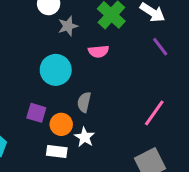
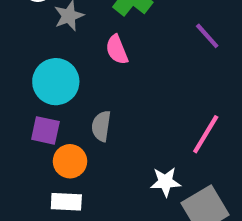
pink semicircle: (99, 51) -> (117, 50), turned 78
purple square: (36, 113) -> (45, 130), moved
white star: (85, 137) -> (165, 182), moved, turned -30

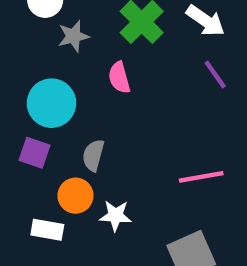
pink line: (206, 134) -> (201, 177), turned 42
orange circle: (70, 161) -> (76, 196), moved
white star: (165, 182) -> (116, 216), moved

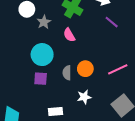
orange circle: (76, 196) -> (85, 69), moved

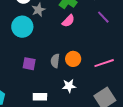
pink semicircle: (69, 35) -> (68, 21), moved, turned -112
cyan circle: (42, 55) -> (22, 27), moved

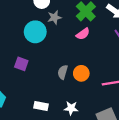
purple square: (29, 64) -> (21, 64), moved
white star: (69, 86) -> (71, 108), moved

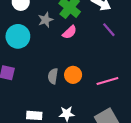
gray star: (54, 17) -> (46, 20), moved

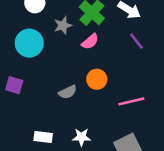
orange circle: (73, 75) -> (97, 79), moved
gray semicircle: (53, 76) -> (68, 92), turned -128

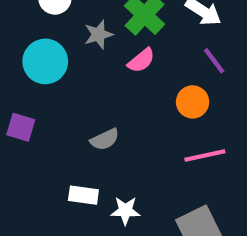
orange circle: (97, 79) -> (193, 102), moved
white rectangle: (43, 137) -> (83, 195), moved

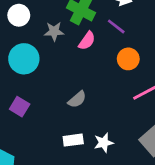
gray star: (98, 34) -> (54, 31), turned 30
purple line: (214, 61) -> (116, 26), moved
purple square: (21, 127) -> (20, 107), turned 30

